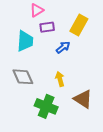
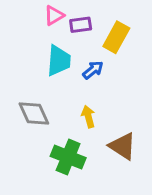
purple rectangle: (47, 27) -> (81, 25), moved
cyan trapezoid: (25, 41) -> (59, 61), moved

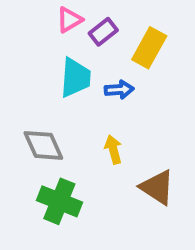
purple rectangle: (81, 25) -> (103, 32), turned -30
blue arrow: (93, 70) -> (119, 90), turned 35
green cross: (68, 157) -> (59, 201), moved

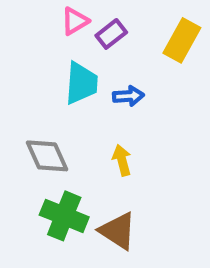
yellow rectangle: (149, 48) -> (182, 40), moved
brown triangle: (157, 187) -> (118, 231), moved

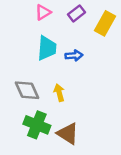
purple rectangle: (111, 34) -> (76, 13), moved
yellow arrow: (122, 160) -> (59, 93), moved

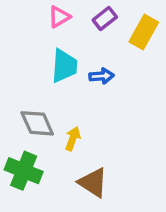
yellow arrow: (59, 93) -> (73, 139), moved, turned 35
green cross: (37, 125) -> (24, 171), moved

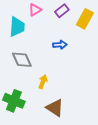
cyan trapezoid: (64, 66) -> (17, 27), moved
gray diamond: (37, 123) -> (22, 60), moved

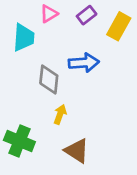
blue arrow: (60, 45) -> (84, 63), size x1.5
gray diamond: (22, 60) -> (49, 79), moved, turned 30

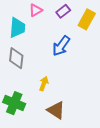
blue arrow: (84, 63) -> (61, 46), turned 130
gray diamond: (49, 79) -> (16, 58), moved

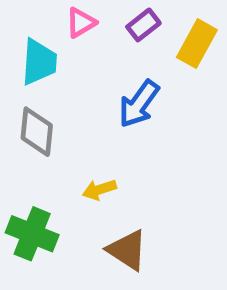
yellow arrow: (44, 84) -> (99, 190), turned -128

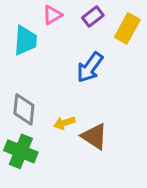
gray diamond: (37, 132) -> (24, 109), moved
brown triangle: (127, 250) -> (94, 136), moved

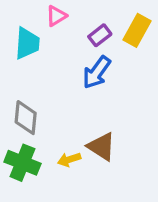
purple rectangle: (93, 16) -> (100, 35), moved
yellow arrow: (64, 123) -> (69, 159), moved

